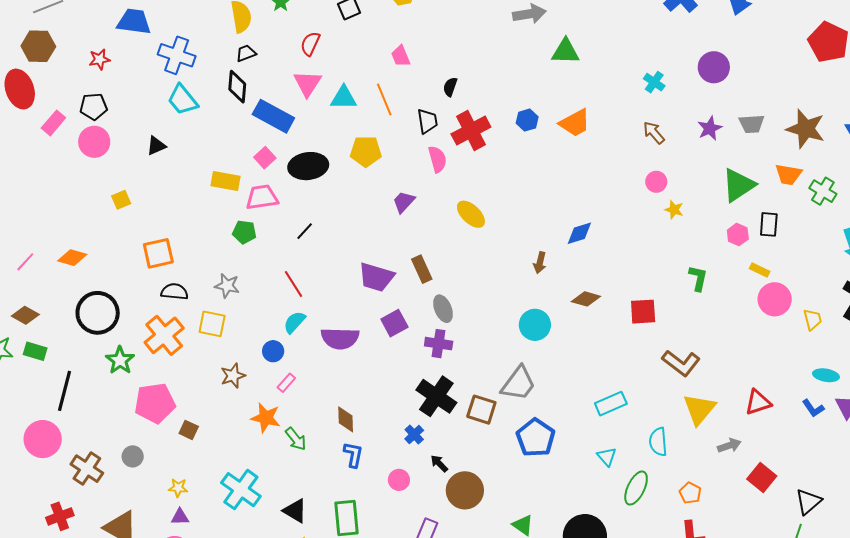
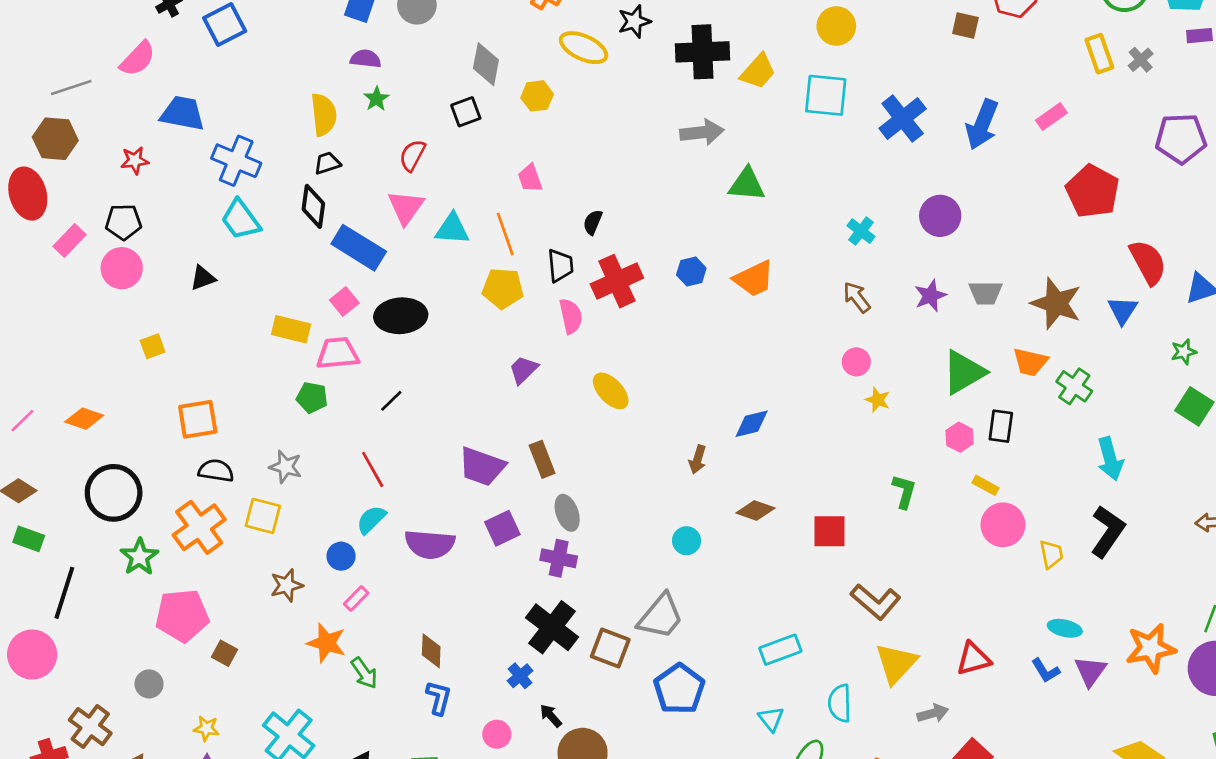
yellow pentagon: (366, 151) -> (503, 288), moved
cyan circle: (535, 325) -> (687, 541), size x0.7
brown cross: (87, 469) -> (90, 727), moved

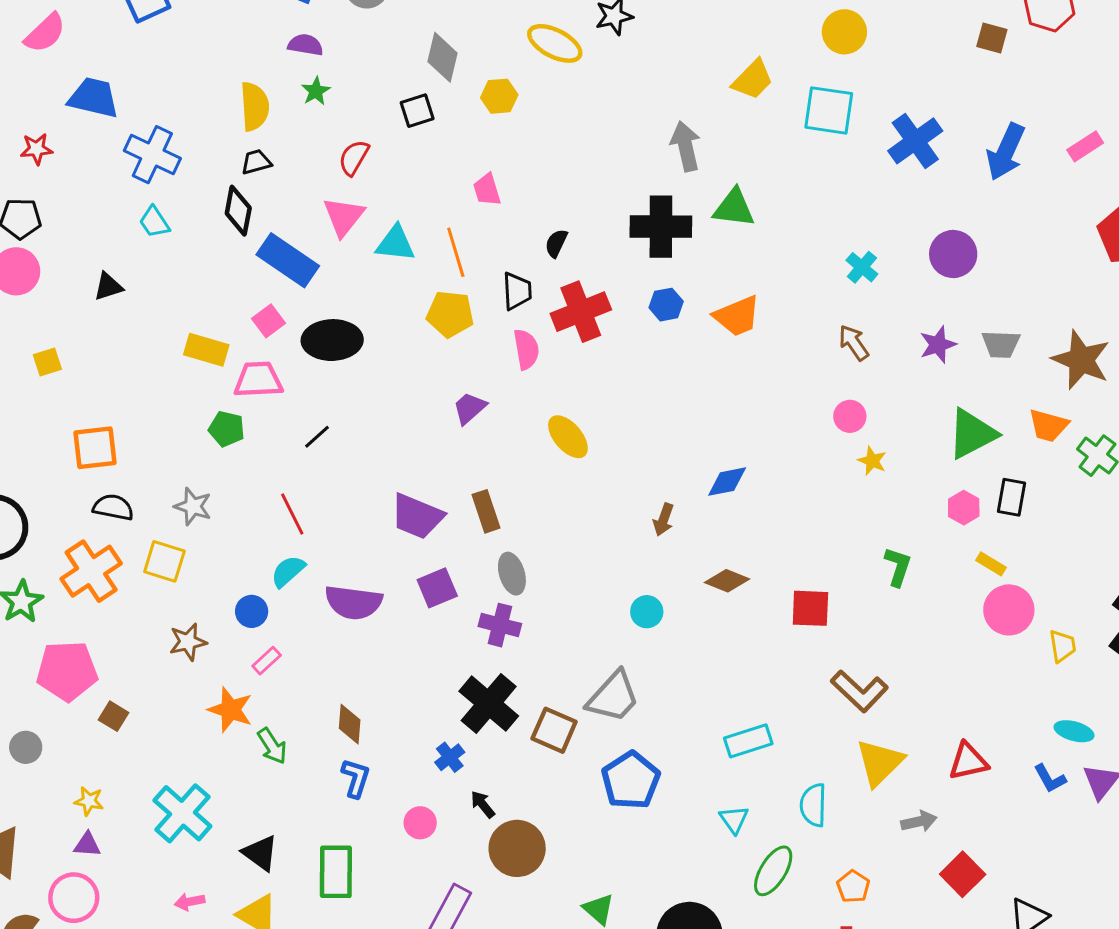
black cross: (702, 52) -> (661, 227), moved
gray arrow: (702, 132) -> (686, 146), turned -99
cyan trapezoid: (241, 220) -> (154, 222), size x0.7

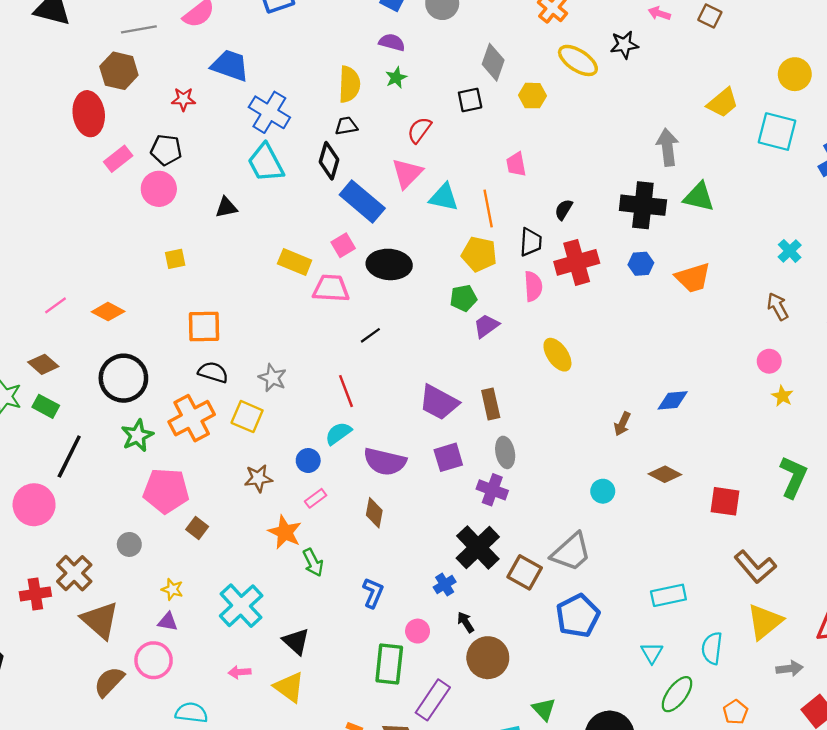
cyan trapezoid: (154, 222) -> (266, 163), size x1.6
green pentagon: (227, 429) -> (463, 298), moved, turned -30
green L-shape: (898, 567) -> (793, 477), size x1.4
brown diamond: (350, 724) -> (374, 513), moved
green rectangle: (336, 872) -> (389, 664), moved

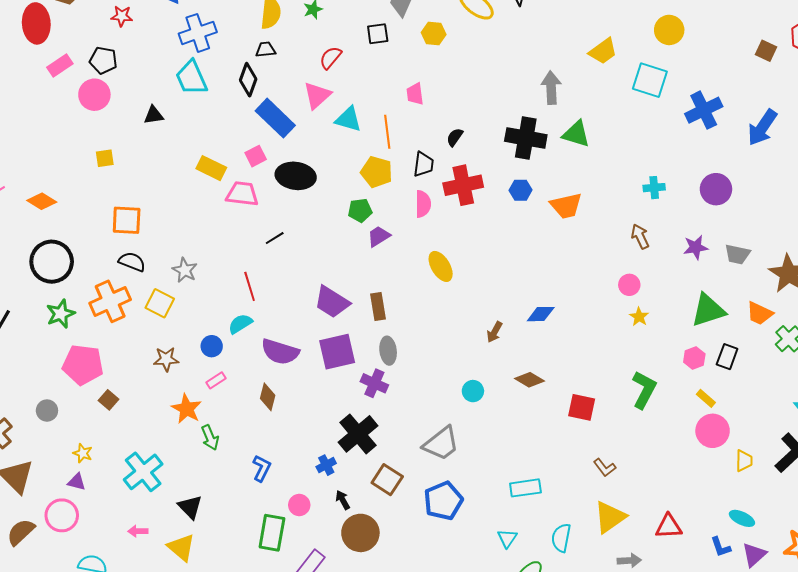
blue cross: (269, 112) -> (198, 33), turned 36
cyan cross: (790, 251) -> (654, 188), turned 35
purple square: (448, 457) -> (337, 352), size x1.4
brown L-shape: (755, 567) -> (605, 468), size x0.6
brown square: (525, 572) -> (387, 480), moved

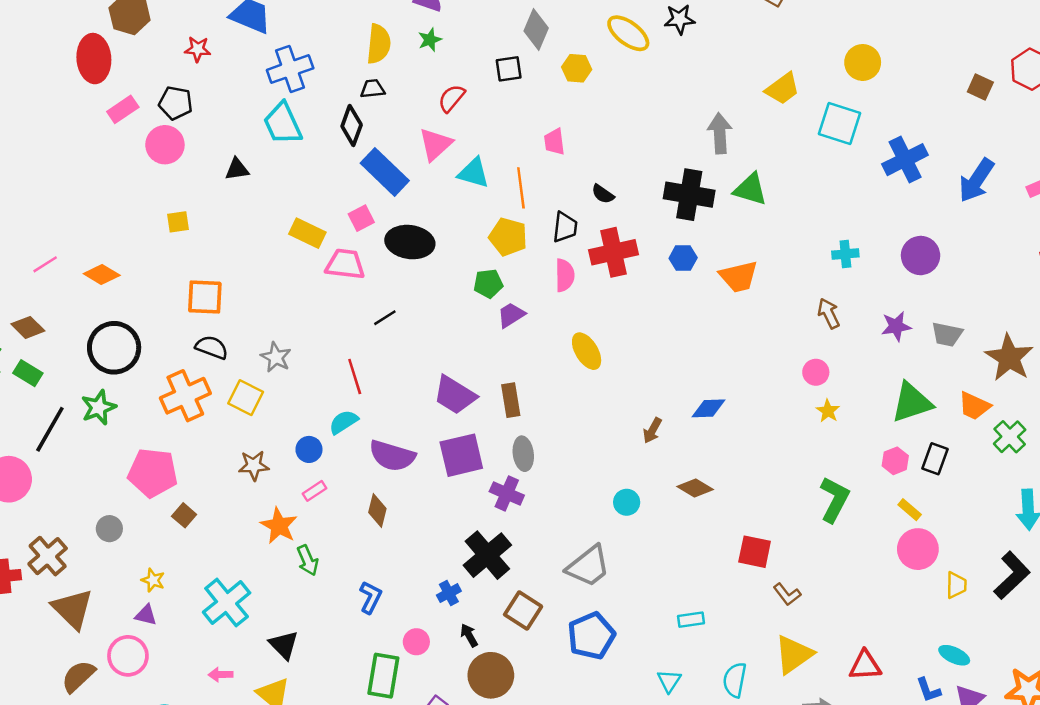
black semicircle: (455, 137) -> (603, 194), turned -90
green star: (61, 314) -> (99, 407), moved
red square: (582, 407) -> (755, 552), moved
cyan rectangle: (525, 488) -> (691, 620), size x0.7

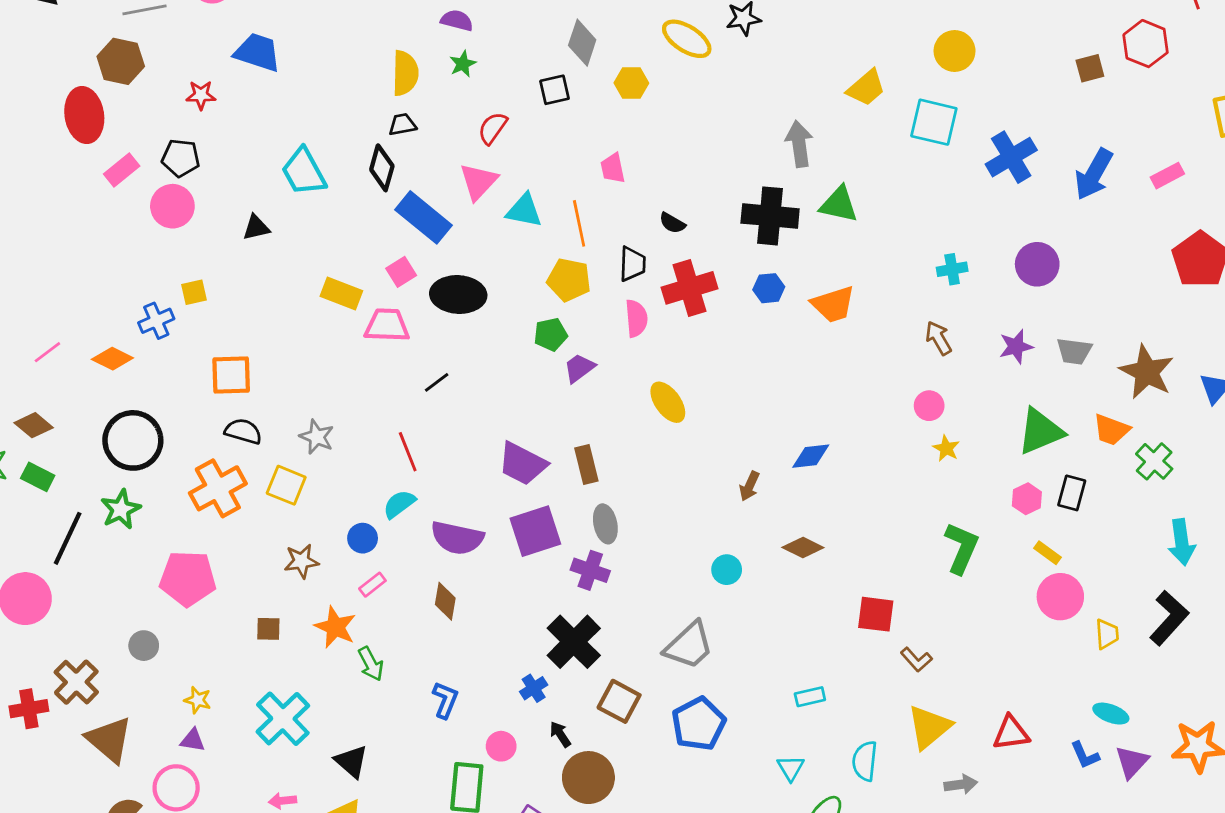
blue cross: (290, 69) -> (156, 321), moved, size x0.7
brown square: (980, 87) -> (1090, 68), turned -35
brown square: (184, 515) -> (268, 629), moved, turned -35

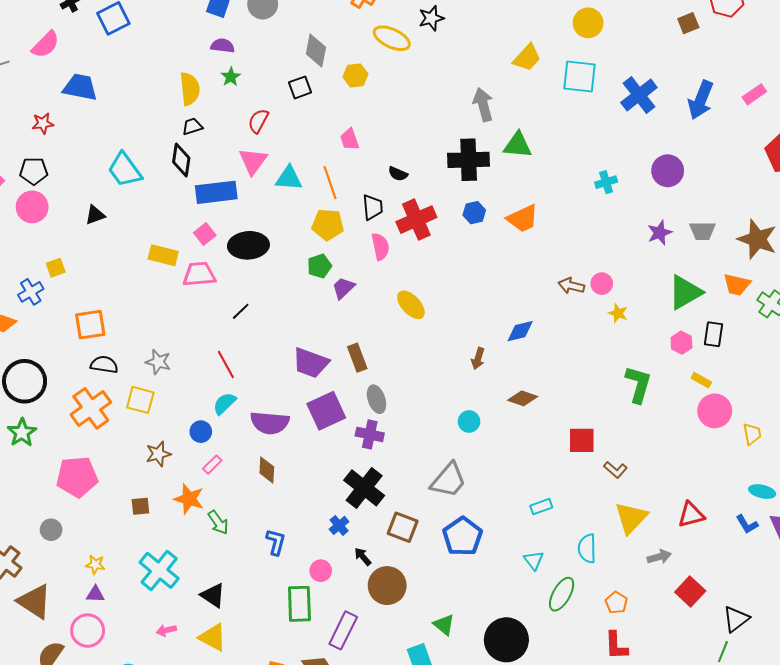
blue rectangle: (424, 217) -> (216, 192), turned -39
brown arrow: (938, 338) -> (571, 286), moved, turned -40

